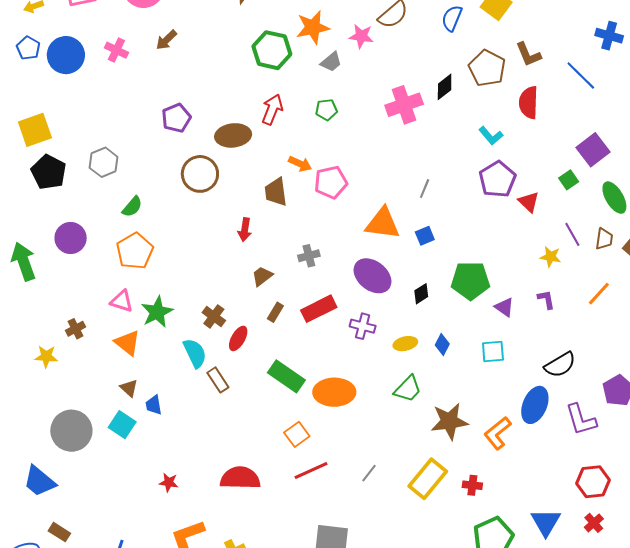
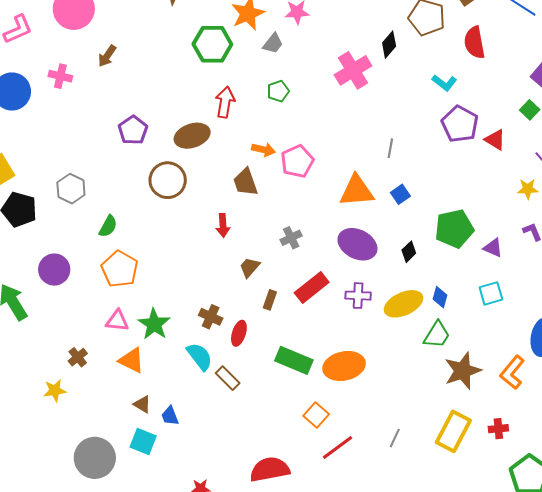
yellow ellipse: (405, 344) -> (404, 304), size x1.6
green trapezoid: (408, 389) -> (437, 335), moved

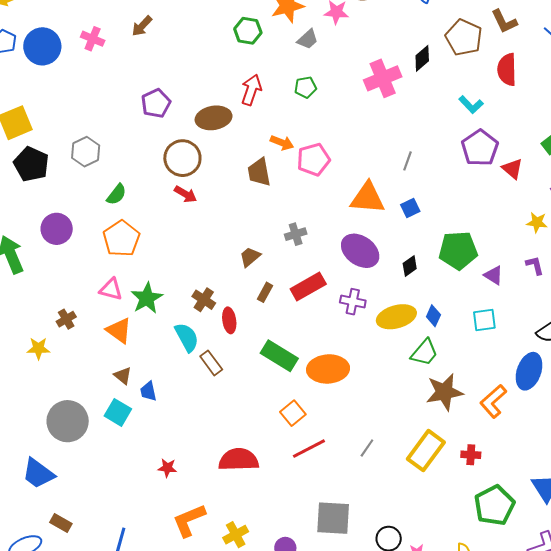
green hexagon: (212, 44) -> (248, 31), size x0.7
red arrow: (223, 225) -> (186, 194), moved, turned -65
red ellipse: (239, 333) -> (229, 320), turned -35

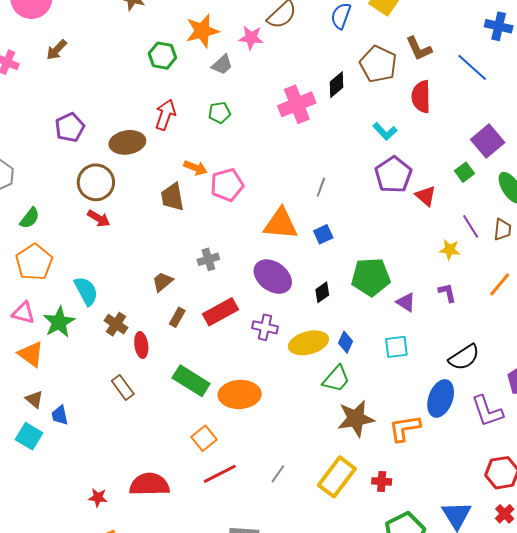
cyan semicircle: (187, 337) -> (86, 291), moved
orange L-shape: (493, 401) -> (405, 428), turned 32
red star: (167, 468) -> (98, 498), moved

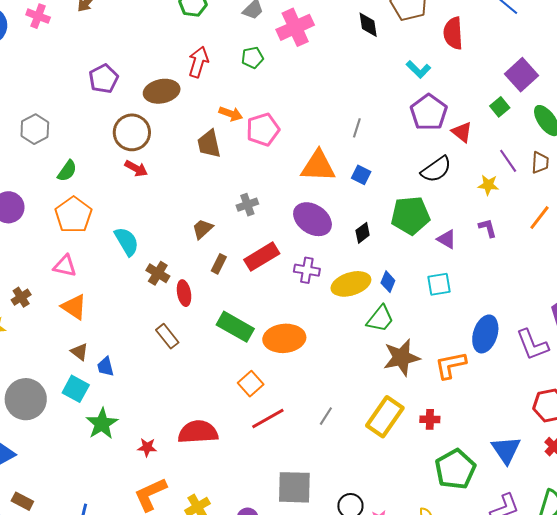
black diamond: (336, 85) -> (368, 25), turned -56
pink cross: (297, 104) -> (295, 27), moved
blue square: (323, 234) -> (361, 175), turned -36
green star: (59, 322) -> (102, 424), moved
black semicircle: (464, 357) -> (436, 169), moved

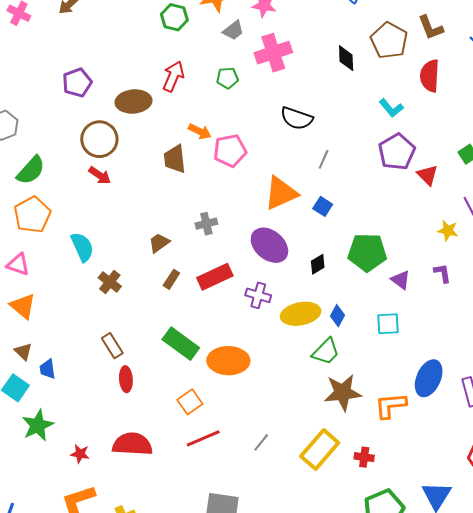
orange triangle: (318, 166) -> (281, 193), turned -33
black semicircle: (436, 169) -> (297, 118), moved, turned 48
green semicircle: (67, 171) -> (31, 170), size x1.4
red ellipse: (184, 293) -> (126, 379), moved

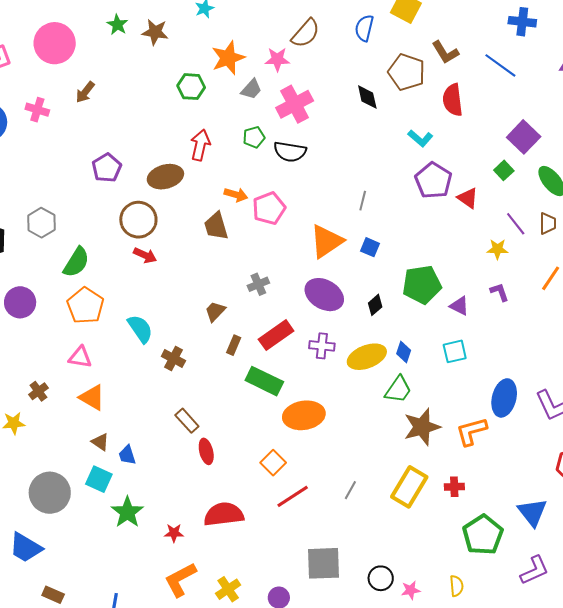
black semicircle: (297, 118) -> (290, 152), moved
green rectangle: (181, 344) -> (264, 381), moved

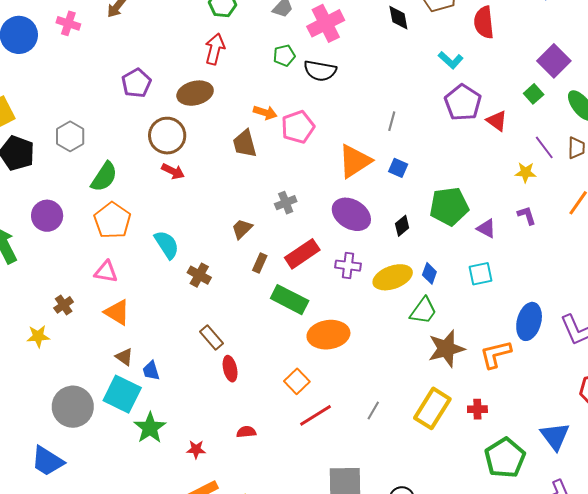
red arrow: (200, 145) -> (215, 49), moved
cyan square: (99, 479) -> (122, 394), size x1.4
red semicircle: (224, 514) -> (246, 432), size x0.5

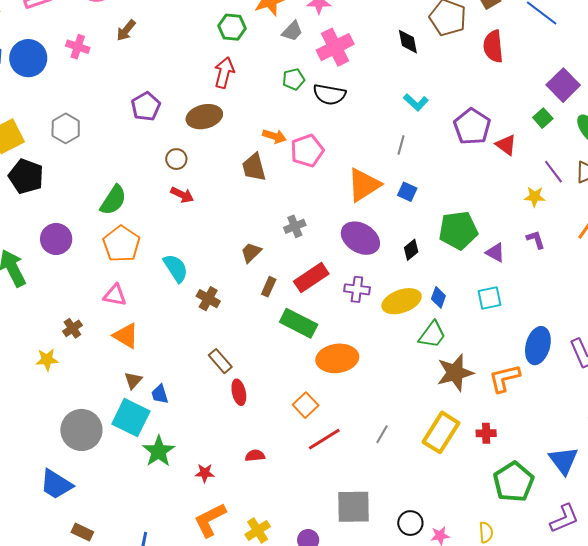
cyan L-shape: (451, 60) -> (416, 102), moved
gray hexagon: (70, 136) -> (66, 128), moved
brown circle: (167, 136) -> (176, 159), size x0.6
brown triangle: (124, 357) -> (133, 380), turned 36

